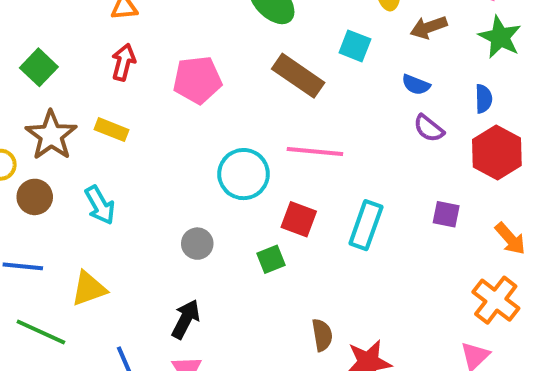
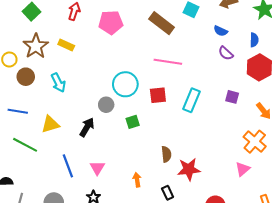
cyan circle: (244, 174) -> (125, 84), moved
red square: (299, 219) -> (158, 95), turned -30
green square: (271, 259) -> (133, 122), moved
black arrow: (186, 319) -> (87, 127), moved

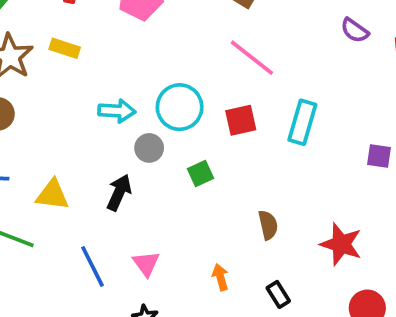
pink line: (168, 62) -> (252, 58), turned 36
cyan arrow: (58, 83) -> (117, 111), moved, turned -54
purple square: (232, 97) -> (379, 156), moved
yellow triangle: (50, 124) -> (52, 195), turned 30
red star: (189, 169) -> (341, 244), moved, turned 30

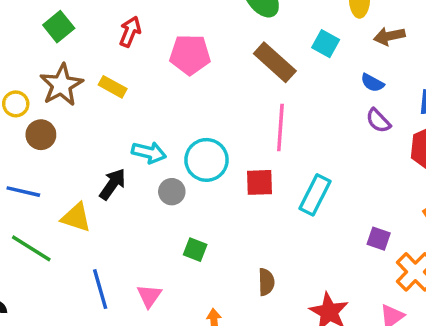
pink line: (252, 58) -> (280, 128), turned 45
green square: (201, 173) -> (195, 250), moved, turned 35
black arrow: (119, 192) -> (113, 184), moved

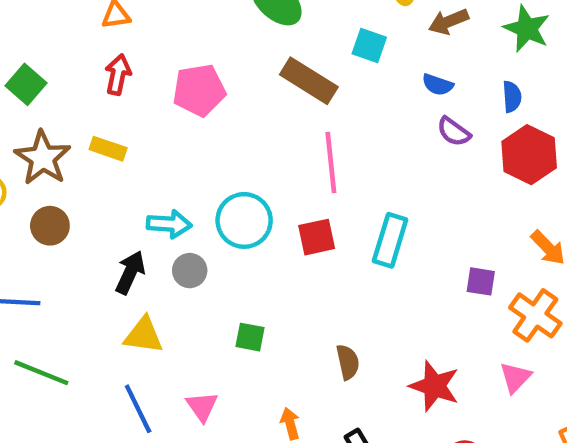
brown circle: (41, 135) -> (50, 226), moved
gray circle: (172, 192) -> (190, 271), moved
yellow triangle: (76, 217) -> (144, 335), moved

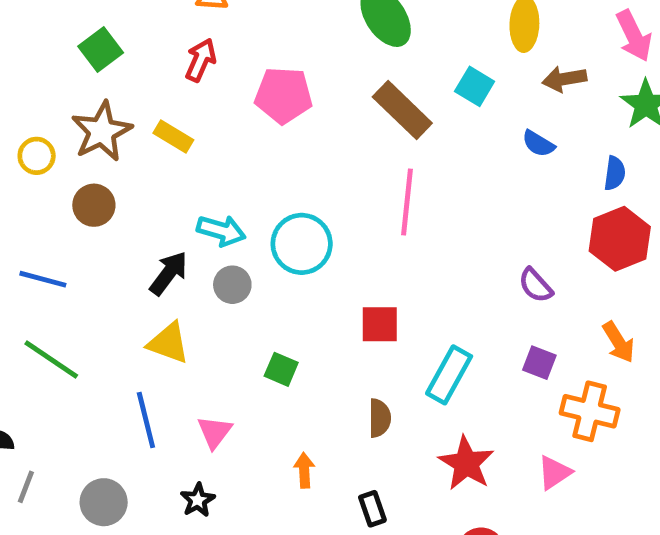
purple semicircle: (454, 132) -> (535, 285), moved
red square: (317, 237) -> (380, 324), moved
cyan rectangle: (390, 240) -> (449, 375), moved
orange cross: (535, 315) -> (590, 411), turned -33

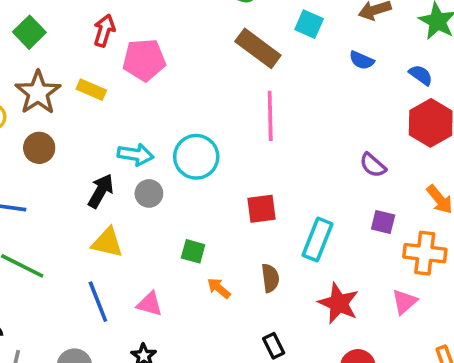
pink pentagon: (284, 95) -> (144, 60), moved
blue semicircle: (615, 173) -> (421, 75), turned -55
pink triangle: (214, 432) -> (150, 304), turned -44
orange arrow: (304, 470) -> (219, 288), moved, turned -40

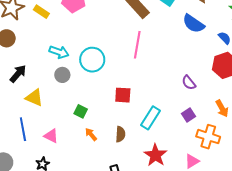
blue semicircle: (362, 60) -> (193, 24), size x1.6
black arrow: (101, 191) -> (18, 74), moved
purple square: (383, 222) -> (188, 115), turned 32

